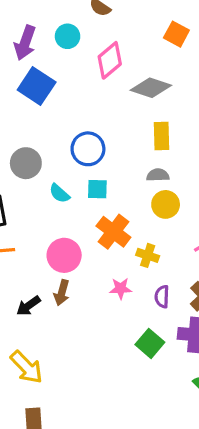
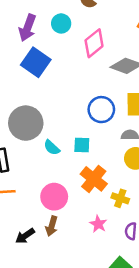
blue circle: (88, 149) -> (101, 110), moved
gray circle: (26, 163) -> (26, 123), size x1.4
pink star: (121, 288) -> (98, 224), turned 30

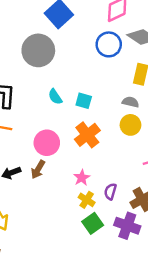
blue circle: (101, 110) -> (109, 44), moved
gray circle: (26, 123) -> (38, 50), moved
yellow cross: (120, 198) -> (87, 200), moved

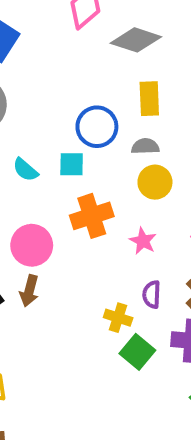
blue circle: (109, 44) -> (97, 127), moved
orange cross: (87, 135) -> (92, 216), turned 35
pink star: (82, 178) -> (143, 241), moved

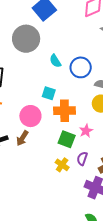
cyan square: (72, 164) -> (49, 93), moved
cyan semicircle: (25, 170) -> (55, 61), moved
green square: (137, 352) -> (67, 139), moved, turned -36

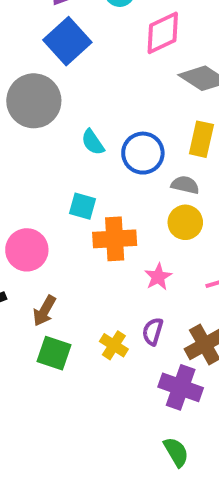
pink circle: (30, 116) -> (27, 250), moved
brown arrow: (22, 138) -> (44, 311), moved
green square: (67, 139) -> (54, 353), moved

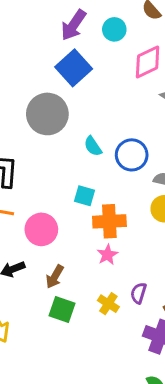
pink star: (158, 277) -> (107, 255), moved

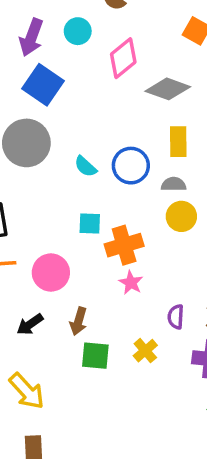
yellow cross: (108, 304) -> (145, 351), moved, turned 30

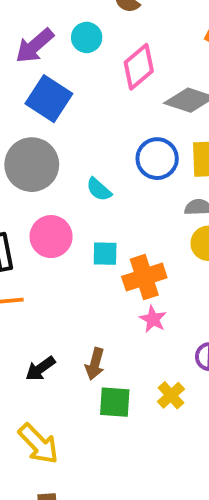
purple arrow: (31, 37) -> (35, 46), turned 30
blue circle: (131, 166) -> (157, 159), moved
pink circle: (51, 273) -> (51, 237), moved

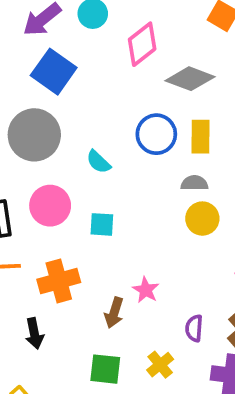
orange cross: (144, 277) -> (59, 281), moved
brown arrow: (95, 364) -> (114, 313), moved
black arrow: (40, 369) -> (34, 333), turned -68

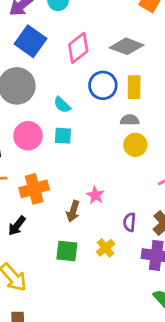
pink diamond: (142, 44) -> (78, 48), moved
cyan square: (102, 224) -> (63, 136), moved
black arrow: (34, 333) -> (17, 226), turned 50

